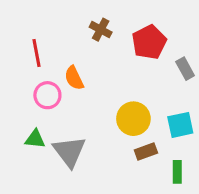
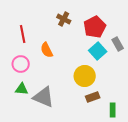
pink circle: (47, 95) -> (21, 64), moved
cyan square: (180, 125) -> (98, 51), moved, turned -30
gray triangle: (69, 151) -> (44, 97), turned -30

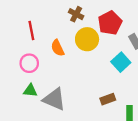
cyan square: (98, 51) -> (121, 62), moved
yellow circle: (85, 76) -> (87, 39), moved

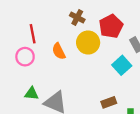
pink circle: (29, 63) -> (25, 57), moved

